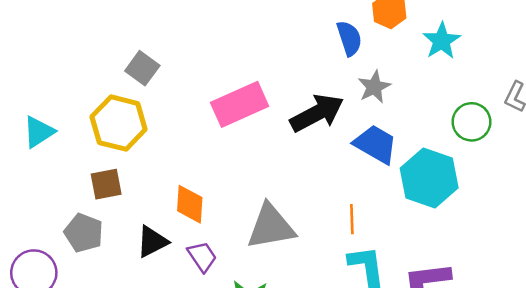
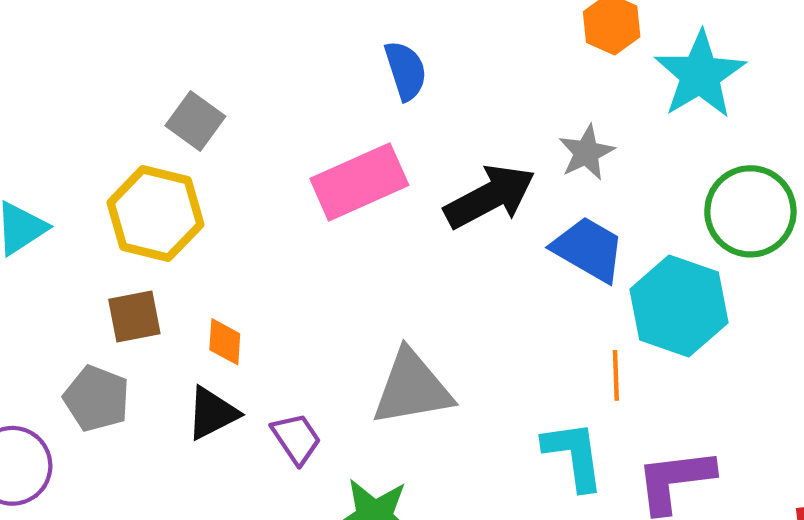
blue semicircle: (349, 38) -> (406, 71), moved
cyan star: (442, 41) -> (700, 75), size x1.4
green circle: (472, 122) -> (750, 211), size x1.4
orange diamond: (190, 204) -> (225, 342), moved, size x0.7
orange line: (352, 219) -> (616, 375), moved

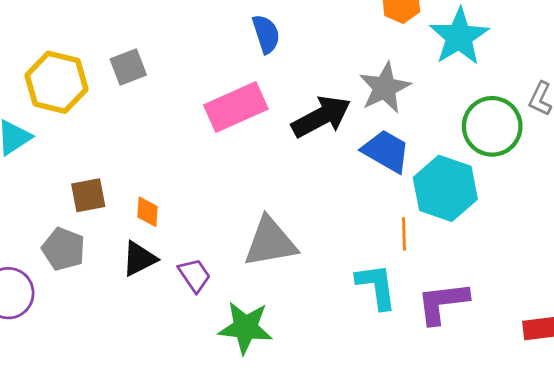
gray square: (195, 121) -> (128, 67), turned 33
gray star: (586, 153) -> (385, 88), size x1.4
yellow hexagon: (155, 213) -> (57, 82), moved

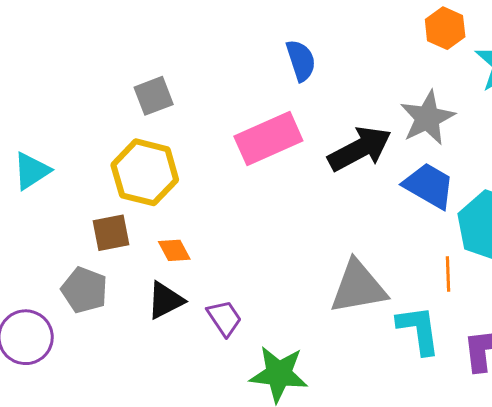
yellow hexagon: (57, 82) -> (145, 172), moved
orange diamond: (148, 212) -> (174, 250), turned -32
gray triangle: (270, 242) -> (358, 287), moved

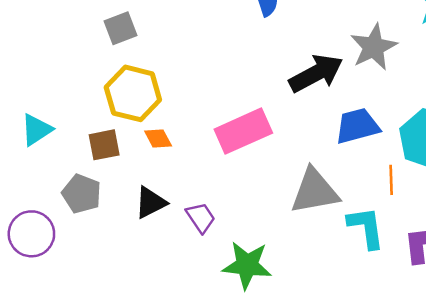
gray square: (154, 96) -> (120, 28), moved
pink rectangle: (268, 139) -> (243, 131), moved
cyan triangle: (31, 171) -> (36, 130), moved
blue trapezoid: (429, 186) -> (357, 126), moved, turned -45
orange diamond: (174, 250) -> (158, 139), moved

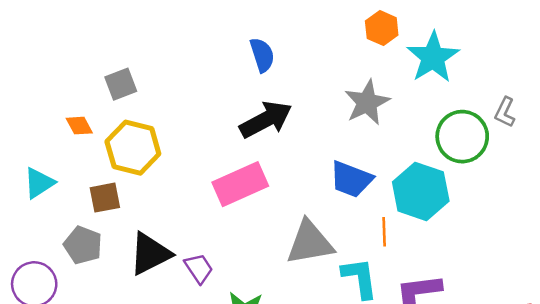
black arrow: (316, 73) -> (266, 120), moved
blue trapezoid: (357, 126) -> (351, 179), turned -144
orange diamond: (158, 139) -> (79, 126), moved
black triangle: (151, 202) -> (150, 254), size x1.4

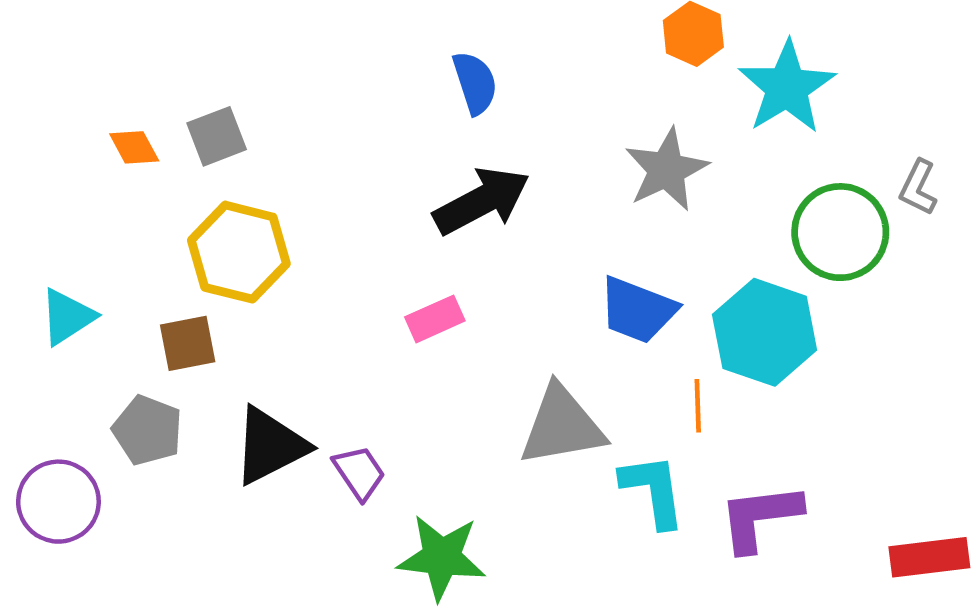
orange diamond: (79, 126) -> (134, 147), moved
pink rectangle: (240, 184) -> (435, 319), size x0.6

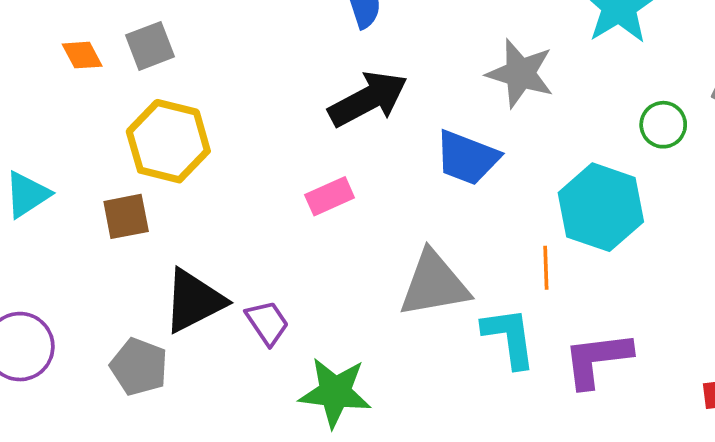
gray star: (667, 170) -> (520, 73), turned -30
green circle: (840, 232) -> (663, 125), size x0.6
blue trapezoid: (638, 310) -> (467, 158), moved
gray pentagon: (148, 430) -> (139, 367), moved

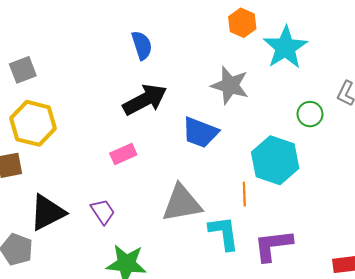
purple trapezoid: (267, 323) -> (103, 211), moved

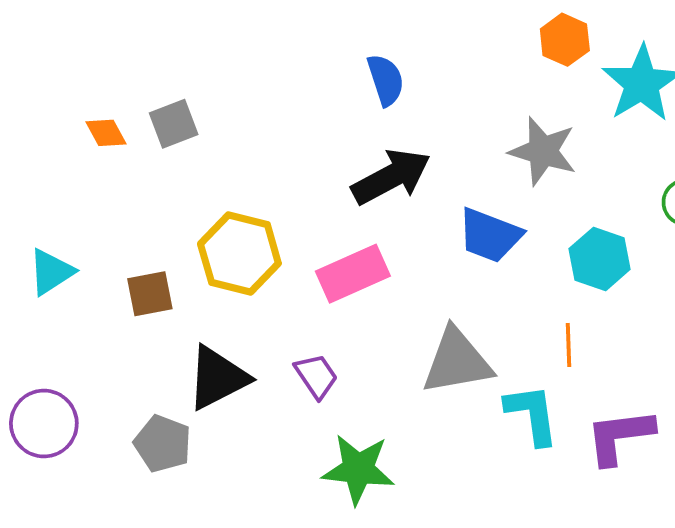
yellow hexagon: (33, 123) -> (239, 254), moved
pink rectangle: (123, 154) -> (353, 274), size x1.5
cyan hexagon: (275, 160) -> (600, 259), moved, size x0.7

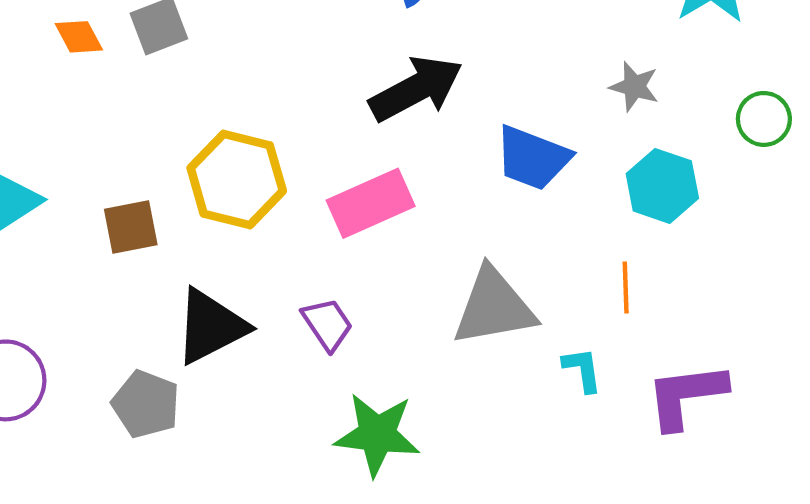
gray star: (543, 151) -> (634, 87), moved, size x0.6
cyan L-shape: (532, 414) -> (582, 370), size x0.6

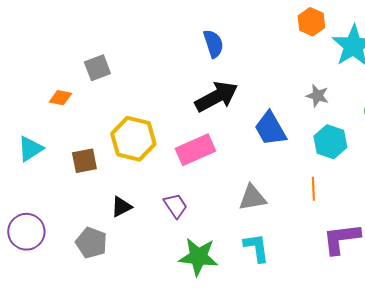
orange diamond: (79, 37) -> (60, 98), moved, turned -50
blue trapezoid: (533, 158) -> (270, 129), turned 39
gray triangle: (494, 307) -> (252, 198), size x0.7
black triangle: (211, 326) -> (121, 207), size x0.6
cyan L-shape: (582, 370) -> (256, 248), moved, size x1.4

